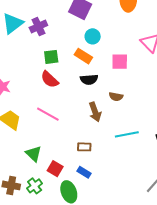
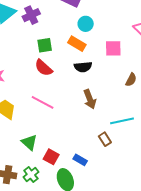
brown semicircle: (116, 97) -> (131, 80), moved, turned -72
brown rectangle: (84, 147) -> (105, 139), moved, turned 56

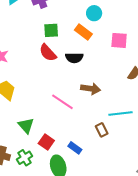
black semicircle: (83, 67) -> (74, 58), moved
brown arrow: (90, 99) -> (91, 89), turned -66
pink line: (43, 102) -> (62, 102), moved

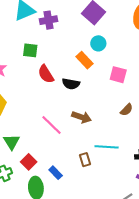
green square: (51, 30) -> (30, 50), moved

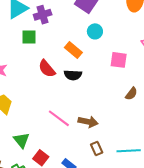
green square: (30, 50) -> (29, 37), moved
orange rectangle: (85, 60) -> (73, 50), moved
brown arrow: (82, 117) -> (88, 122), moved
cyan line: (107, 147) -> (129, 151), moved

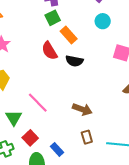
green square: (29, 37) -> (53, 18), moved, turned -35
orange rectangle: (73, 50) -> (69, 35), moved
pink line: (59, 118) -> (38, 103), moved

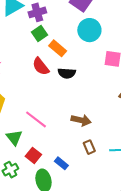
cyan circle: (103, 21) -> (89, 30), size x1.5

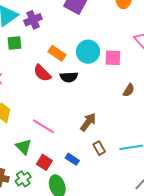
cyan circle: (89, 30) -> (88, 52), moved
green square: (39, 33) -> (15, 43), moved, turned 35
brown arrow: (81, 120) -> (88, 122), turned -60
blue rectangle: (61, 163) -> (72, 159), moved

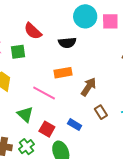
green square: (15, 43) -> (18, 52), moved
orange rectangle: (57, 53) -> (63, 73), moved, turned -42
red semicircle: (42, 73) -> (33, 31), moved

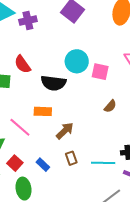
black semicircle: (67, 43) -> (53, 83), size x1.4

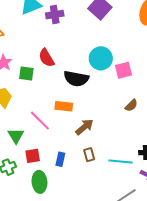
pink square: (100, 72) -> (124, 70), turned -30
red square: (15, 163) -> (33, 156), turned 35
blue rectangle: (43, 165) -> (60, 159), turned 56

